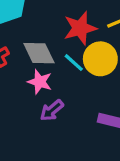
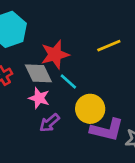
red star: (80, 28) -> (55, 55), moved
yellow circle: (100, 59) -> (90, 109), moved

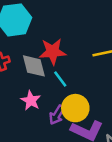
pink star: (39, 98) -> (31, 101), moved
purple arrow: (49, 123) -> (57, 115), moved, turned -30

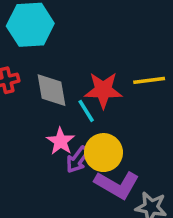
red star: (53, 52) -> (103, 90), moved
pink star: (31, 101) -> (60, 141), moved

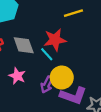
yellow line: (149, 80) -> (73, 13), moved
pink star: (60, 141) -> (17, 76), moved

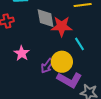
gray diamond: (24, 45) -> (46, 18), moved
cyan line: (47, 54) -> (79, 44), moved

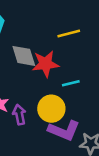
cyan line: (79, 44) -> (71, 83), turned -64
purple arrow: (47, 66) -> (19, 115), moved, turned 140

